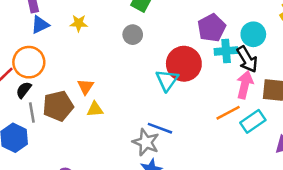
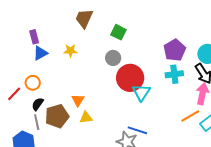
cyan cross: (226, 51) -> (174, 74), moved
orange circle: (29, 62) -> (33, 83), size x0.6
red circle: (184, 64) -> (130, 78), moved
black semicircle: (24, 90) -> (38, 104), moved

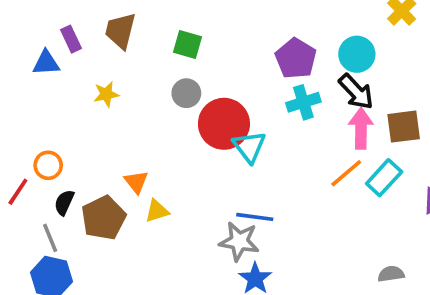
purple rectangle: (34, 37) -> (71, 39), moved
blue triangle: (40, 53) -> (46, 63), moved, turned 35
gray line: (37, 122) -> (50, 238), moved

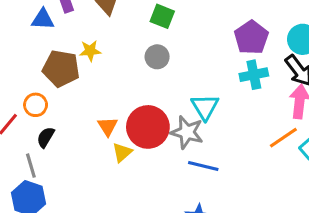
red circle: (224, 124) -> (148, 127), moved
yellow triangle: (157, 211) -> (122, 152), turned -30
brown pentagon: (104, 218) -> (61, 69), moved, turned 30
gray star: (239, 241) -> (187, 132), moved

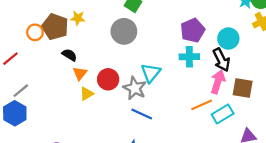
gray circle: (157, 57) -> (124, 31), size x1.5
orange circle: (36, 105) -> (35, 32), moved
red circle: (148, 127) -> (108, 79), size x0.7
black semicircle: (46, 137) -> (69, 55), moved, turned 80
gray line: (31, 166) -> (21, 91), turned 56

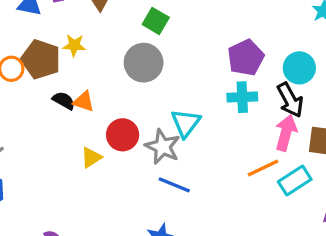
orange triangle: (80, 73) -> (84, 101), moved, turned -48

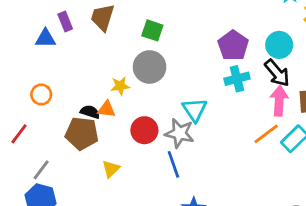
yellow star: (74, 45) -> (120, 86), moved
brown pentagon: (41, 59) -> (82, 133), moved
yellow triangle: (91, 157) -> (111, 169), moved
blue line: (174, 185) -> (173, 164), moved, turned 60

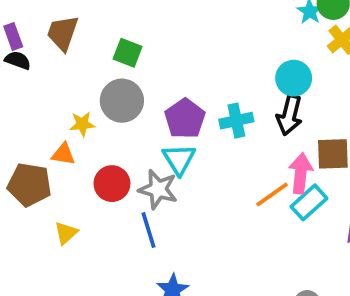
purple pentagon: (233, 45) -> (185, 119), moved
black arrow: (277, 73) -> (289, 115), turned 52
pink arrow: (279, 101) -> (301, 173), moved
black semicircle: (90, 112) -> (18, 60), moved

